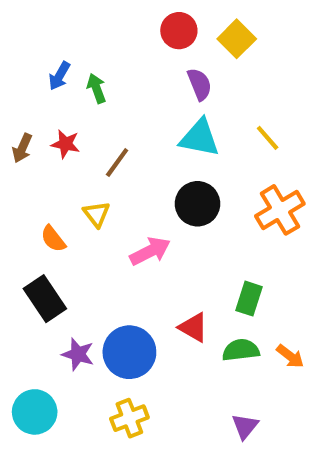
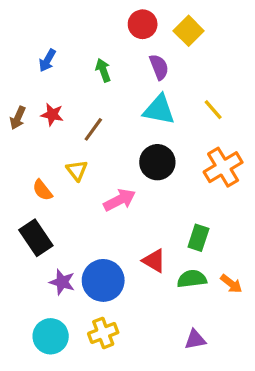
green arrow: (96, 88) -> (103, 70), moved
cyan circle: (35, 412) -> (51, 336), moved
purple triangle: (245, 426) -> (195, 340), turned 40

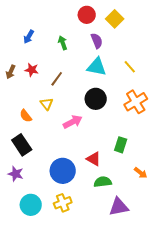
green semicircle: (192, 279) -> (103, 182), moved
purple star: (62, 282) -> (16, 174), moved
purple triangle: (195, 340) -> (119, 207), size x1.5

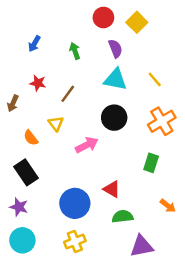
brown arrow: (11, 72) -> (13, 103), moved
green rectangle: (121, 145) -> (151, 163), moved
cyan circle: (31, 205) -> (22, 240), moved

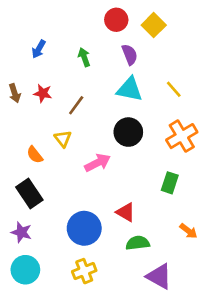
brown arrow: (13, 103) -> (15, 93), moved, turned -42
purple triangle: (142, 246) -> (159, 276), turned 40

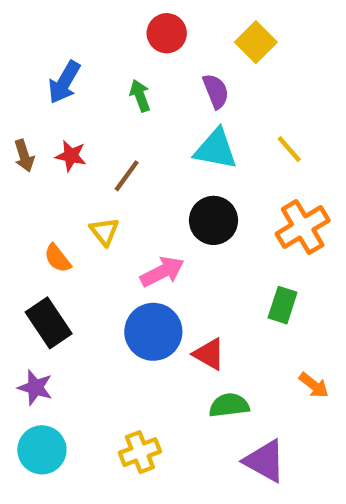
red circle: (116, 20) -> (167, 33), moved
blue arrow: (39, 49) -> (64, 82), size x1.4
blue circle: (84, 228) -> (153, 332), moved

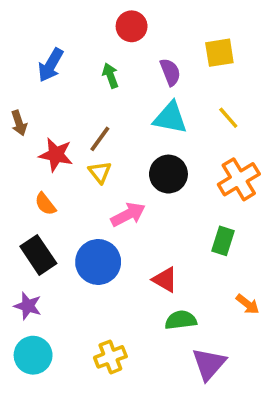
yellow square: (256, 42) -> (219, 53), moved, turned 36
red star: (71, 156) -> (56, 155), moved, size x1.4
yellow triangle: (104, 232) -> (100, 172), moved
blue circle: (153, 332) -> (98, 262), moved
purple triangle: (265, 461) -> (209, 364), turned 42

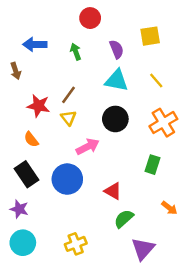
blue arrow: (51, 65) -> (35, 44), turned 60
brown arrow: (19, 123) -> (16, 71), moved
green semicircle: (181, 320) -> (124, 219), turned -35

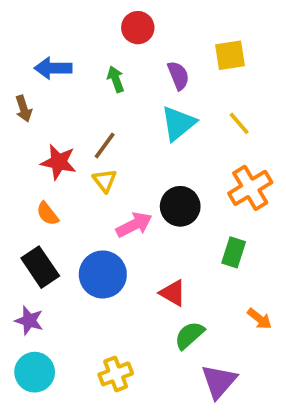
cyan triangle: (117, 81) -> (178, 123), turned -50
black circle: (115, 119) -> (180, 206), moved

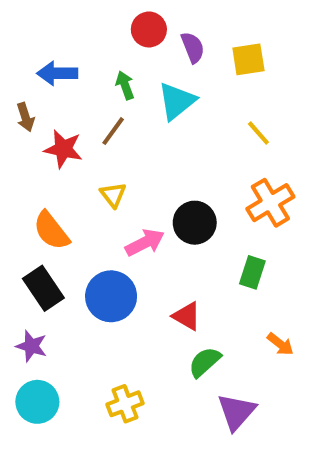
purple semicircle: (178, 75) -> (193, 47), moved
cyan triangle: (178, 123) -> (177, 101), moved
brown line: (105, 146) -> (113, 131), moved
red star: (59, 162) -> (63, 149), moved
orange semicircle: (48, 214) -> (51, 231), size x1.5

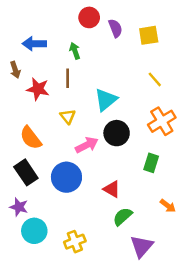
cyan triangle: (177, 101) -> (106, 100), moved
brown line: (113, 131) -> (68, 78), turned -36
cyan circle: (37, 402) -> (34, 231), moved

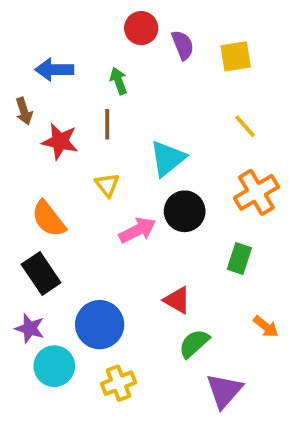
blue circle: (66, 177) -> (100, 325), moved

